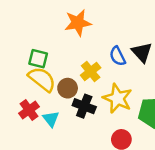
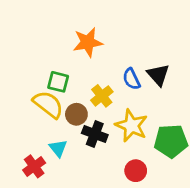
green square: (38, 59) -> (58, 82), moved
red cross: (29, 110) -> (34, 166), moved

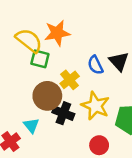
green square: (58, 82) -> (40, 59), moved
yellow semicircle: (48, 104) -> (29, 40), moved
brown circle: (76, 114) -> (47, 96), size x1.5

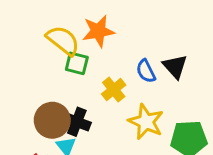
brown circle: (47, 96) -> (52, 120), moved
black cross: (63, 113) -> (77, 122), moved

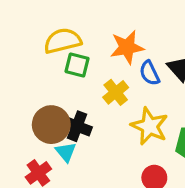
orange star: (98, 31) -> (127, 47), moved
yellow semicircle: (63, 40) -> (63, 41), turned -52

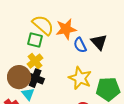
yellow semicircle: (63, 41) -> (43, 25), moved, turned 55
yellow cross: (116, 92) -> (35, 61), moved

